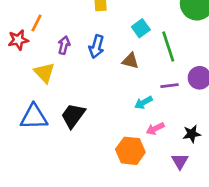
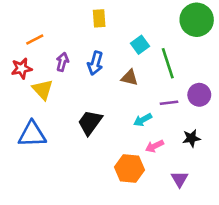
orange line: (37, 23) -> (35, 39), turned 36
red star: (18, 40) -> (22, 68), moved
black trapezoid: (73, 116) -> (90, 122), moved
black star: (192, 134) -> (191, 138), moved

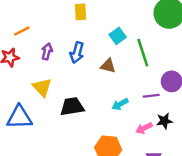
yellow triangle: (43, 90) -> (42, 87), moved
purple line: (169, 103) -> (151, 96), moved
black trapezoid: (90, 122) -> (72, 107), turned 45
pink arrow: (155, 146) -> (144, 128), moved

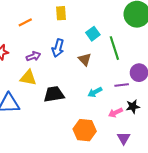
orange line: (22, 31) -> (25, 22), moved
purple arrow: (47, 51) -> (33, 56), moved, turned 56
brown triangle: (108, 66) -> (85, 59), turned 32
yellow triangle: (42, 87) -> (28, 78), turned -36

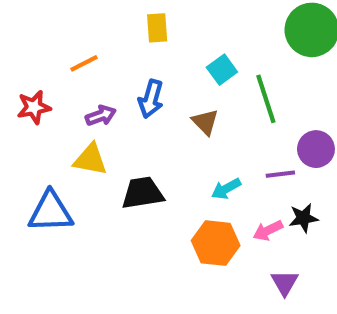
orange line: (25, 22) -> (84, 63), moved
orange hexagon: (85, 130) -> (216, 243), moved

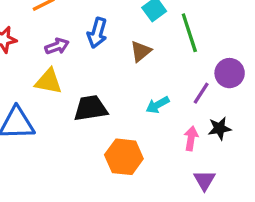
brown triangle: (205, 122) -> (141, 51), turned 35
purple line: (280, 174) -> (201, 93), turned -50
pink arrow: (268, 231) -> (191, 138), turned 125
orange hexagon: (216, 243) -> (124, 157), moved

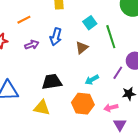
yellow triangle: (49, 81) -> (42, 108), moved
pink arrow: (191, 138) -> (111, 108), moved, turned -112
orange hexagon: (124, 157) -> (83, 104), moved

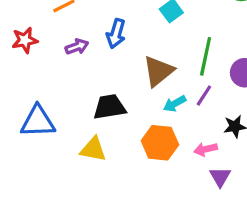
green line: (111, 37) -> (206, 56), moved, turned 30
brown triangle: (82, 48) -> (158, 71), moved, size x1.5
purple line: (118, 73) -> (204, 96), moved

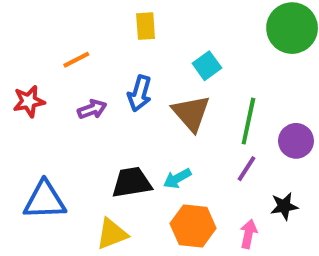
brown triangle: (158, 71) -> (191, 113), moved, turned -32
cyan arrow: (175, 104) -> (177, 178), moved
yellow triangle: (93, 149) -> (112, 234), turned -32
pink arrow: (206, 149) -> (248, 234), turned 115

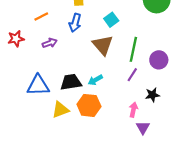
blue arrow: (140, 93) -> (75, 23), moved
blue triangle: (45, 200) -> (38, 85), moved
orange hexagon: (193, 226) -> (89, 105), moved

